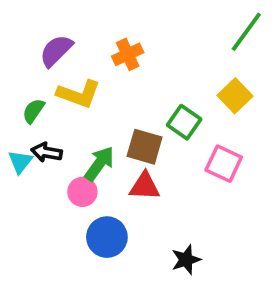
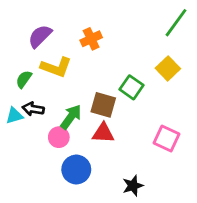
cyan triangle: (20, 162) -> (14, 116), turned 36
pink square: (224, 164) -> (167, 139), moved

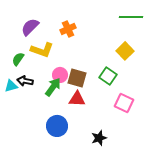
green line: (176, 23) -> (131, 17), turned 55
green square: (132, 87) -> (108, 76), moved
pink circle: (59, 137) -> (60, 75), moved

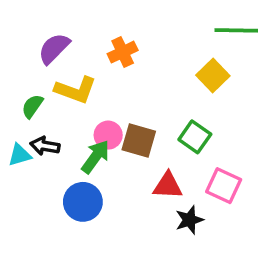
yellow square: (125, 51) -> (213, 75), moved
red triangle: (77, 99) -> (168, 186), moved
blue circle: (57, 126) -> (83, 202), moved
black star: (99, 138) -> (189, 220), moved

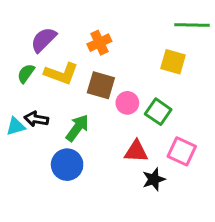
yellow square: (213, 75) -> (173, 62), turned -30
green semicircle: (32, 106) -> (26, 73), moved
pink circle: (108, 135) -> (127, 103), moved
brown square: (139, 140) -> (101, 85), moved

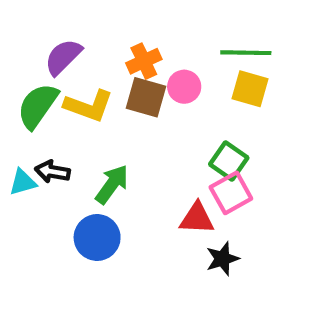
green line: (192, 25) -> (246, 53), moved
green semicircle: (26, 73) -> (38, 106), size x1.6
brown square: (101, 85) -> (146, 97), moved
pink circle: (127, 103) -> (184, 87), moved
pink square: (182, 151) -> (231, 193), moved, turned 36

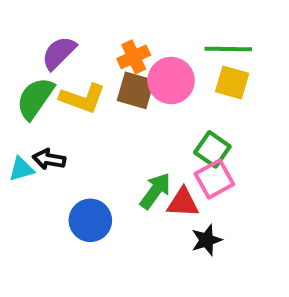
pink circle: (184, 87) -> (171, 81), size x1.5
green arrow: (112, 184) -> (155, 191), moved

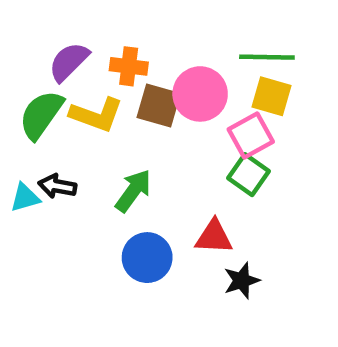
orange cross: (134, 57) -> (129, 66), moved, turned 32
pink square: (214, 179) -> (251, 135), moved
green arrow: (155, 191) -> (133, 191), moved
blue circle: (90, 220) -> (147, 258), moved

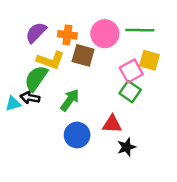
pink circle: (200, 94) -> (105, 34), moved
yellow square: (272, 96) -> (149, 60), moved
green semicircle: (41, 115) -> (36, 78), moved

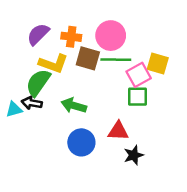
green line: (140, 30) -> (116, 60), moved
green square: (130, 92) -> (137, 97), turned -35
green arrow: (70, 100) -> (74, 106), turned -110

